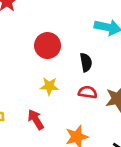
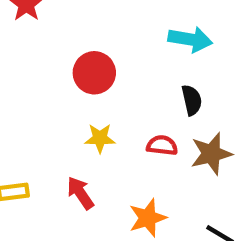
black semicircle: (86, 62) -> (192, 100), moved

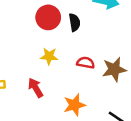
black semicircle: (192, 100) -> (75, 22), moved

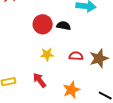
black semicircle: (75, 22) -> (64, 26), turned -64

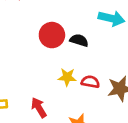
yellow star: (47, 54) -> (67, 77), moved

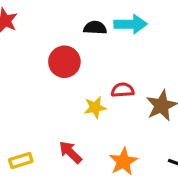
black semicircle: (79, 40) -> (95, 28), moved
red semicircle: (90, 82) -> (123, 90), moved

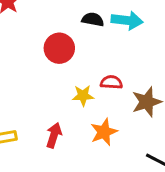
red arrow: (70, 152) -> (54, 135), turned 55
orange star: (123, 161) -> (104, 132), moved

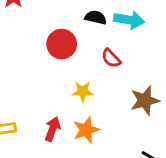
red semicircle: (111, 82) -> (111, 58), moved, turned -140
orange star: (104, 132) -> (86, 130), moved

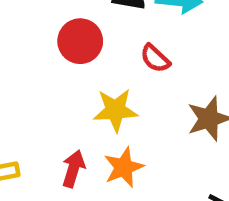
yellow star: (83, 91) -> (115, 110), size x1.4

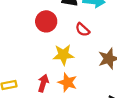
orange star: (124, 167) -> (68, 82), turned -30

